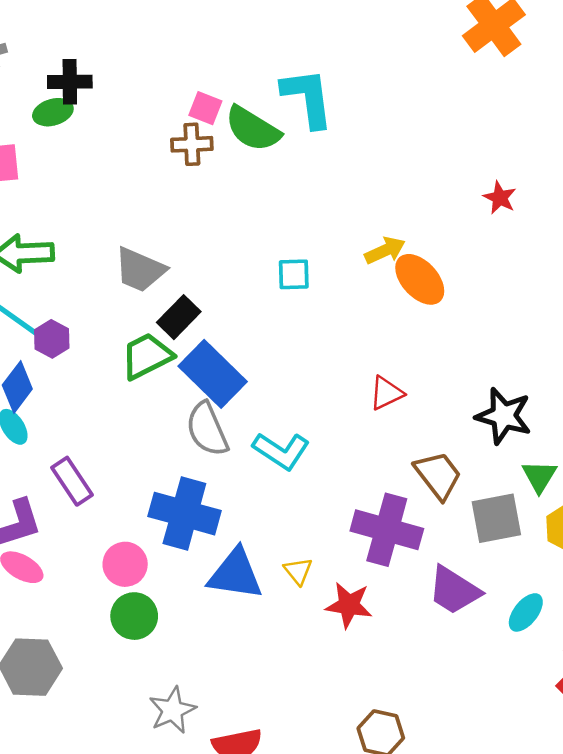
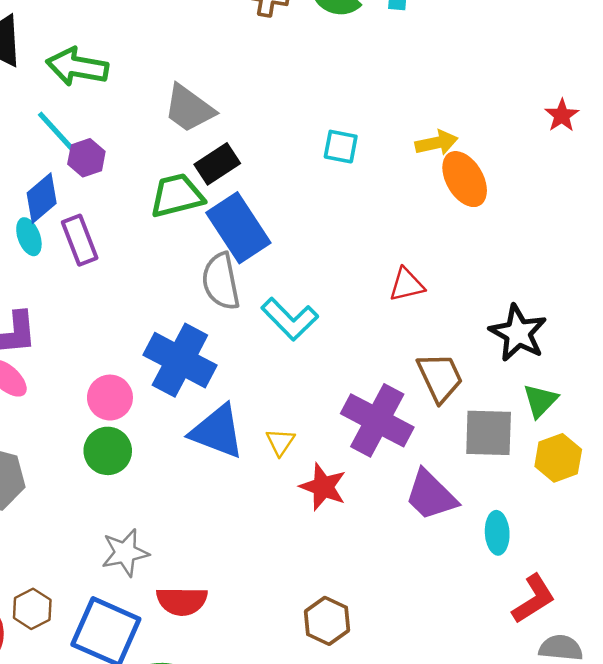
purple rectangle: (72, 481) -> (80, 240), moved
cyan ellipse: (526, 612) -> (497, 533), turned -54

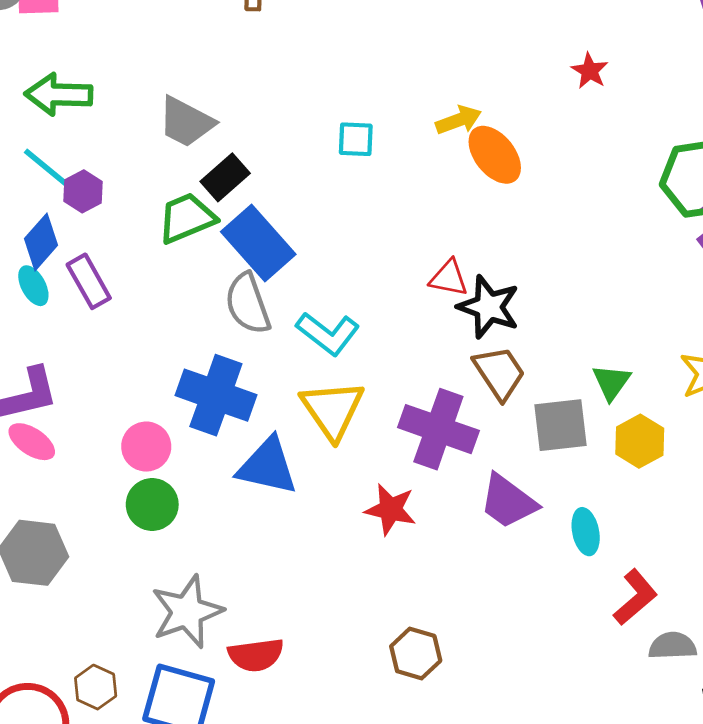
red triangle: (407, 285) -> (449, 278), turned 33
black star: (518, 333) -> (489, 307), moved
yellow triangle: (280, 442) -> (333, 410), moved, size x2.0
gray star: (125, 553) -> (187, 612), size x1.4

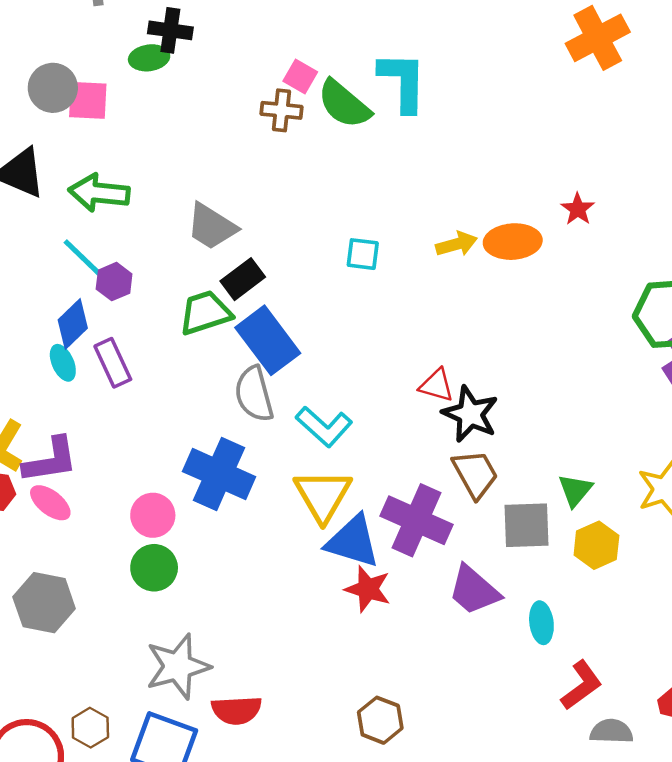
orange ellipse: (495, 155) -> (513, 242), moved, turned -60
blue triangle: (267, 466) -> (353, 541), moved

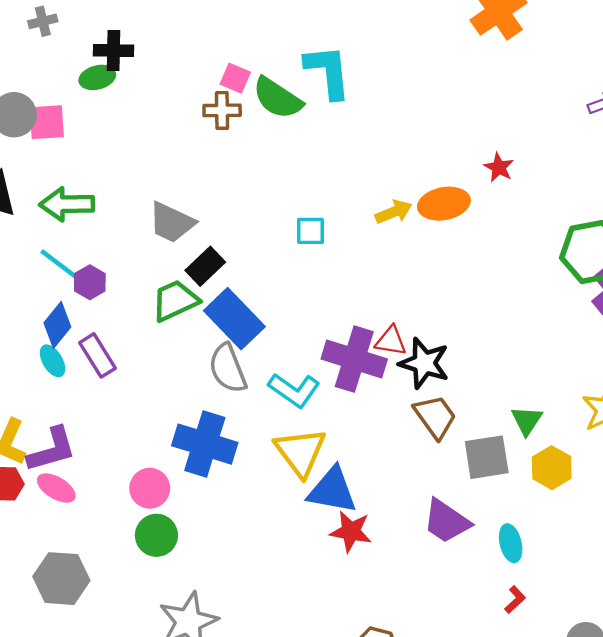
purple cross: (416, 520) -> (354, 359), moved
red L-shape: (581, 685) -> (515, 600), moved, size x0.6

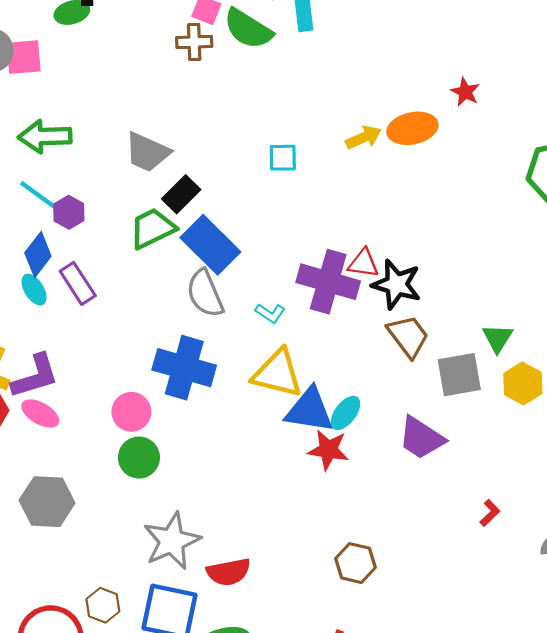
cyan L-shape: (294, 390) -> (270, 313), size x0.6
yellow triangle: (300, 452) -> (278, 373), turned -38
cyan ellipse: (511, 543) -> (345, 413), moved, turned 52

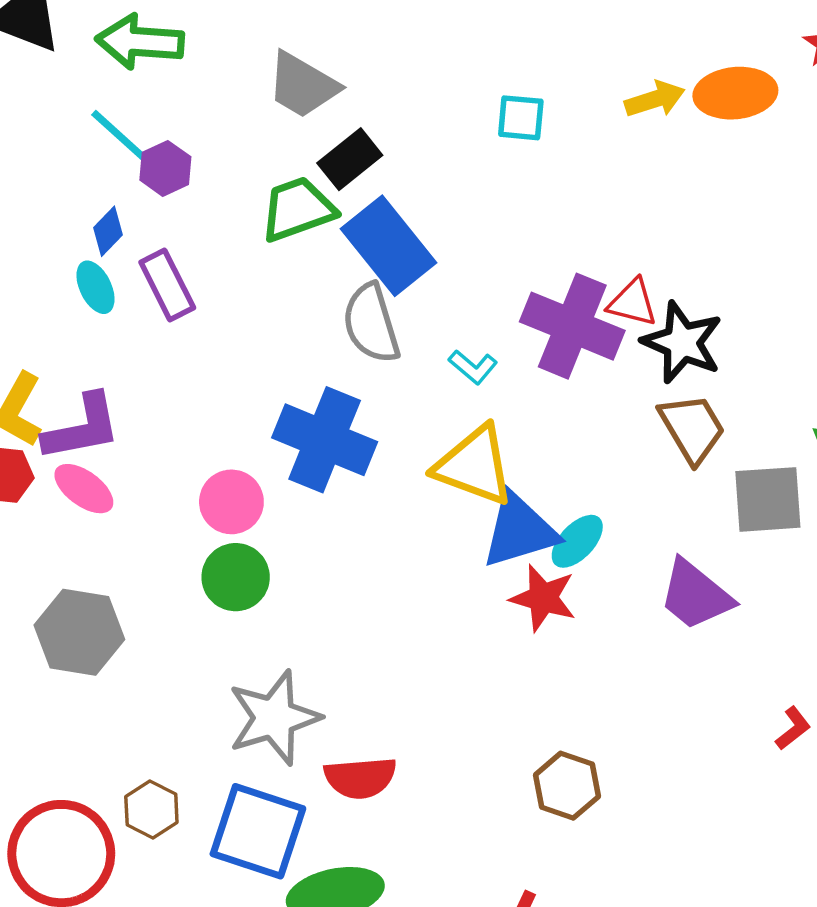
blue diamond: (38, 254) -> (108, 231), size x0.7
blue triangle: (309, 410) -> (519, 531), turned -32

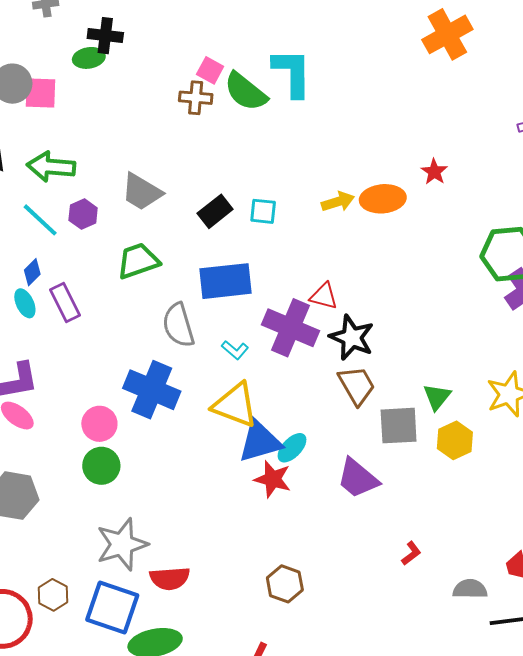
black rectangle: (350, 159) -> (215, 211), moved
purple hexagon: (165, 168) -> (83, 214), moved
blue rectangle: (388, 246) -> (226, 281), moved, turned -58
red triangle: (633, 303) -> (324, 296), moved

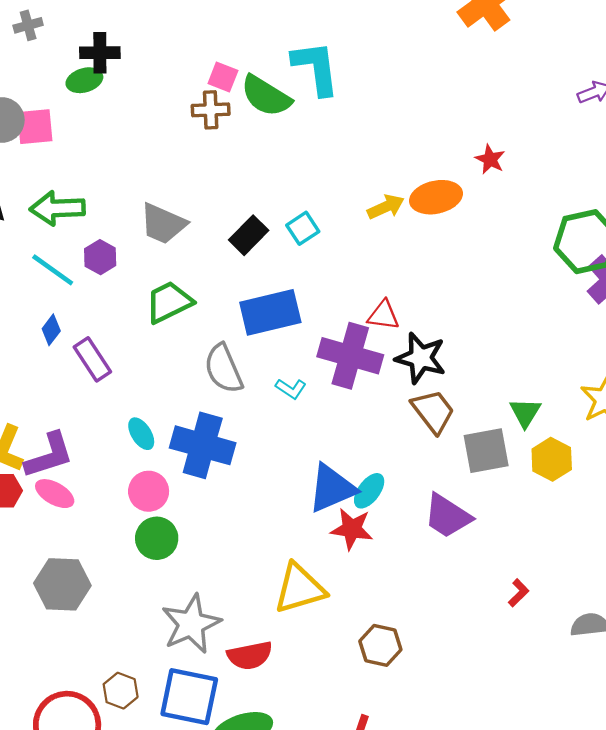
cyan square: (263, 211) -> (303, 228), turned -32
cyan ellipse: (25, 303) -> (141, 434), moved
yellow triangle: (235, 405) -> (300, 588), moved, turned -30

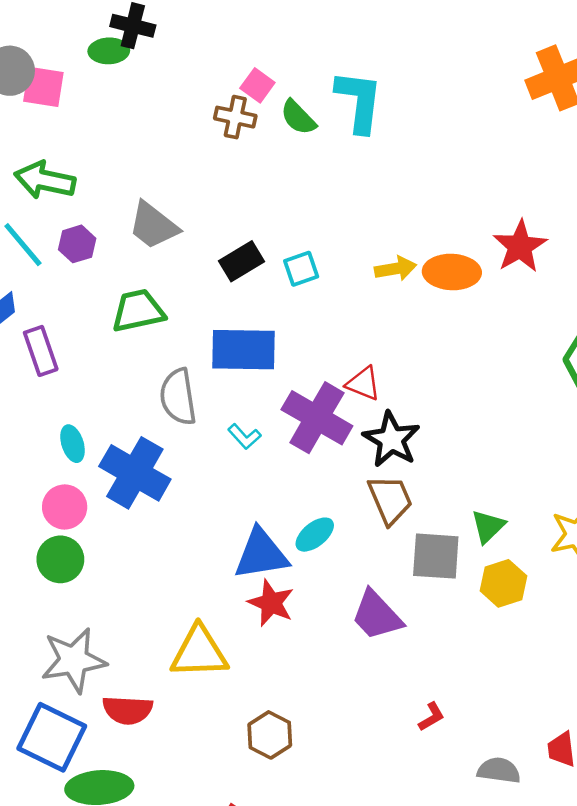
green semicircle: (266, 96) -> (298, 117), size x0.7
red star: (490, 159) -> (520, 246), size x1.6
cyan ellipse: (369, 491) -> (315, 535), moved

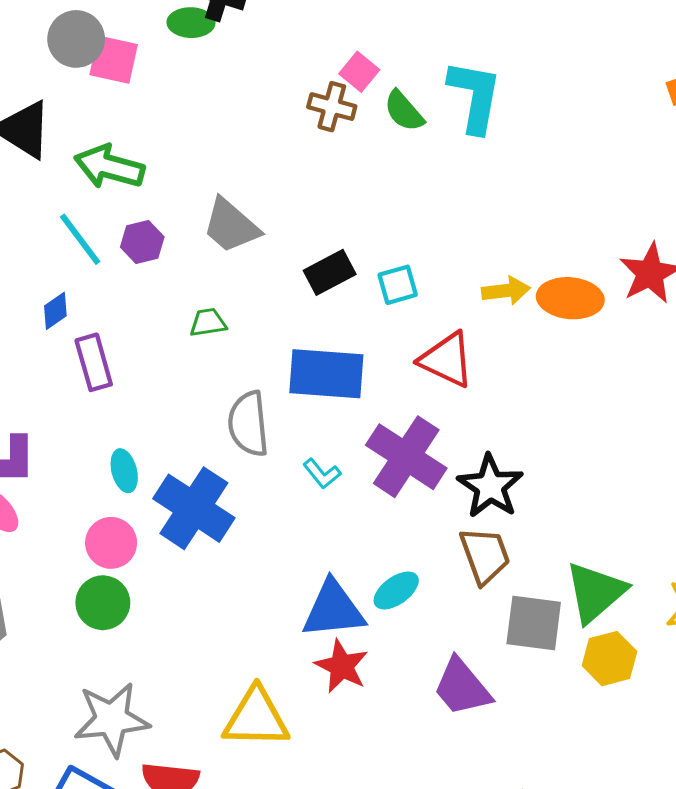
green trapezoid: (138, 311) -> (208, 323), size x0.6
red triangle: (363, 384) -> (447, 360), moved, size x1.4
green triangle: (488, 526) -> (595, 592), size x1.6

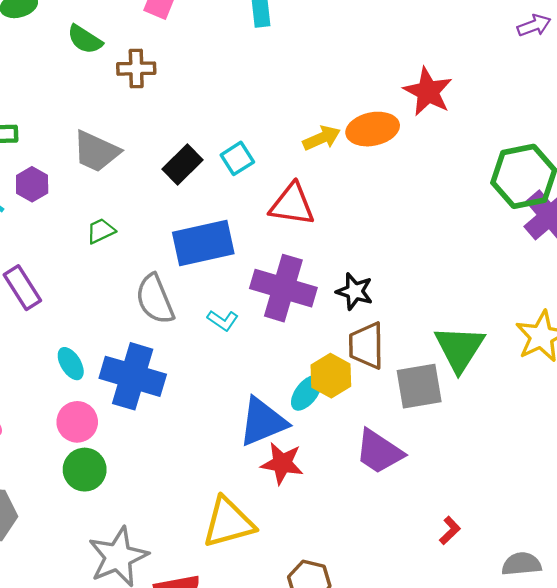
brown cross: (332, 107) -> (136, 69), moved
green semicircle: (404, 111) -> (85, 39), moved
black star: (490, 486) -> (355, 291), size x0.7
brown trapezoid: (485, 555) -> (366, 346), turned -144
yellow hexagon: (609, 659) -> (331, 376), moved

